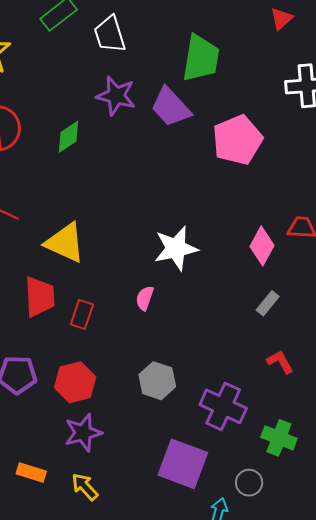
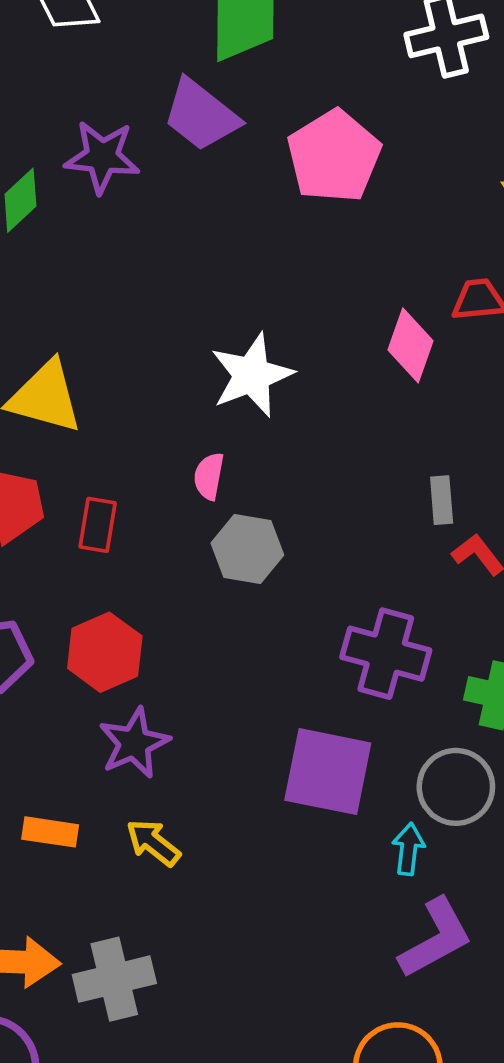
purple star: (116, 96) -> (102, 157), moved
gray rectangle: (268, 303) -> (442, 500), moved, turned -35
gray hexagon: (157, 381) -> (247, 549), moved
gray circle: (249, 483) -> (456, 787), size x1.5

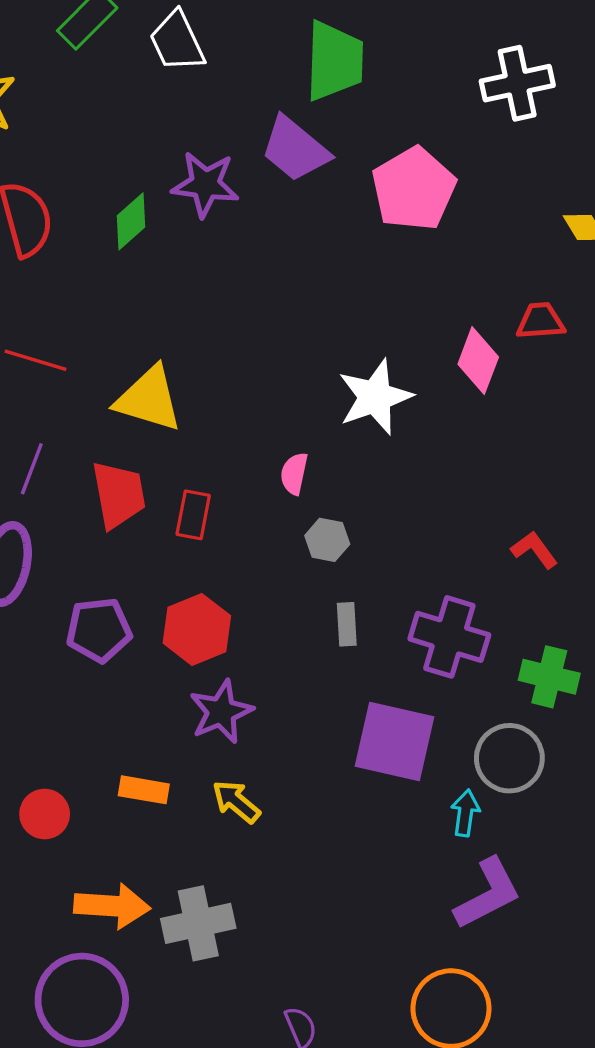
white star: (252, 375) -> (375, 397), moved
gray rectangle: (442, 500) -> (347, 624), moved
gray hexagon: (247, 549) -> (327, 540), size x0.7

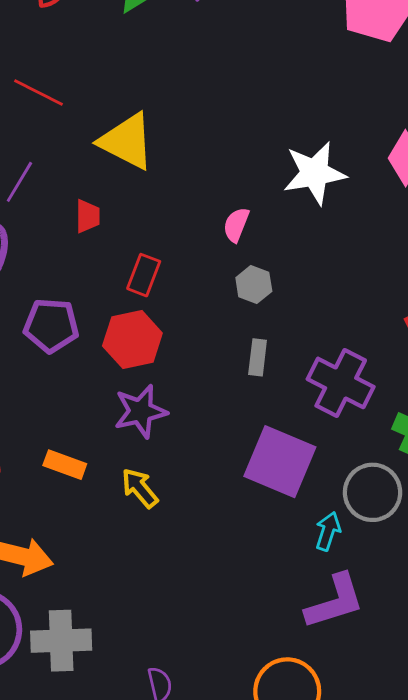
red trapezoid: (119, 495) -> (88, 216), size x0.6
red rectangle: (193, 515) -> (144, 275), moved
gray cross: (198, 923) -> (61, 641), moved

